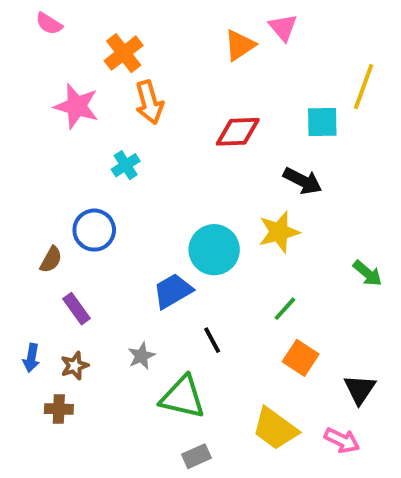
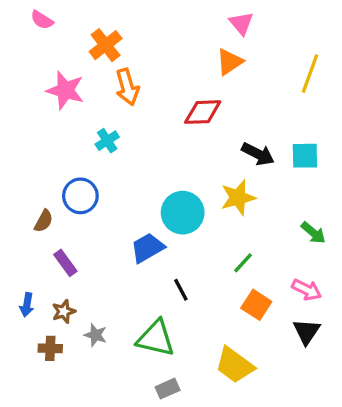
orange triangle: (240, 45) -> (230, 62), moved
cyan square: (322, 122) -> (305, 156), moved
gray star: (141, 356) -> (96, 335), moved, turned -30
pink arrow: (342, 440) -> (307, 290), moved

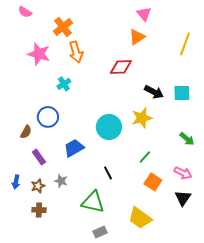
blue trapezoid: (147, 248) -> (74, 148), moved
gray star: (96, 335) -> (61, 181), moved
brown cross: (50, 348) -> (39, 210), moved

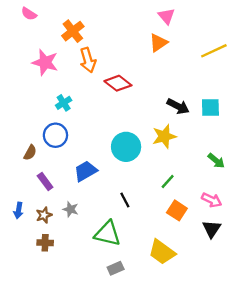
yellow line: (185, 44) -> (214, 51), turned 45
red diamond: (121, 67) -> (118, 83), moved, turned 40
cyan cross: (64, 84) -> (64, 103), moved

